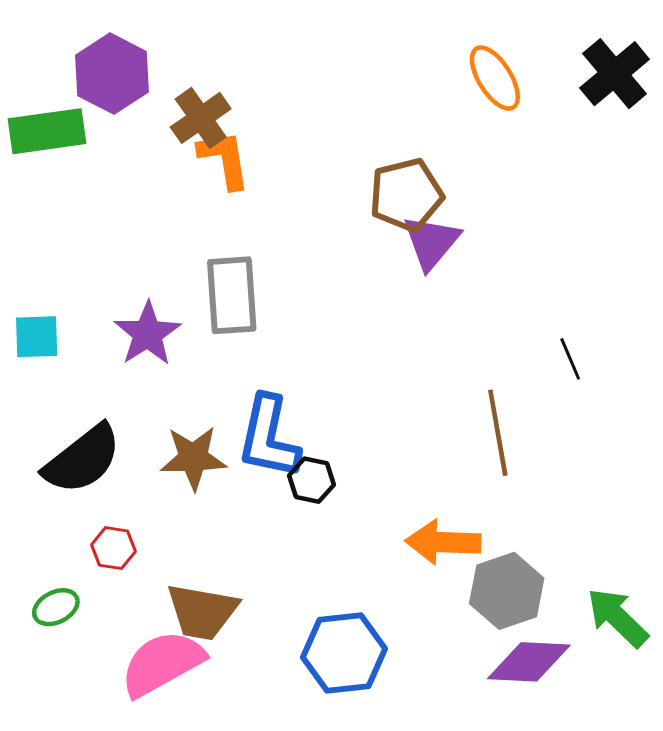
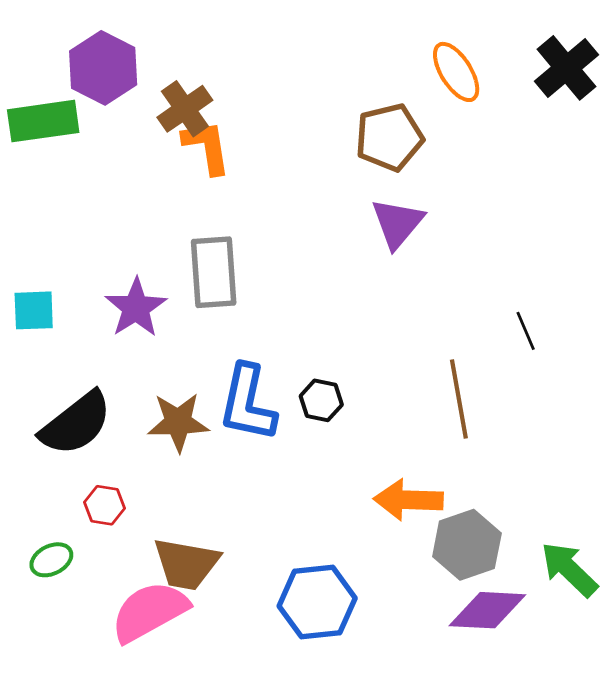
brown pentagon: (406, 195) -> (389, 137), moved
black hexagon: (312, 480) -> (321, 400), moved

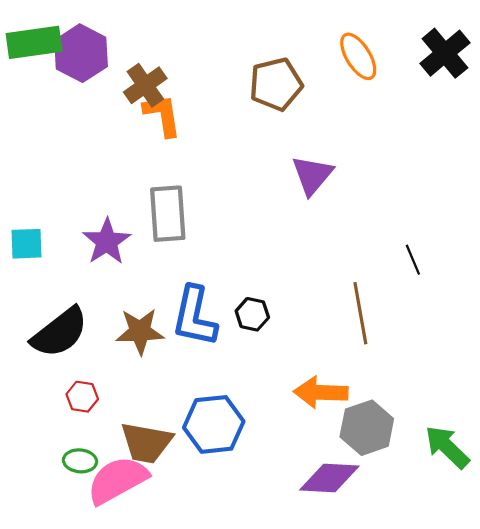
green rectangle: (43, 121) -> (34, 42), moved
brown pentagon: (389, 137) -> (276, 84), moved
green ellipse: (51, 560) -> (80, 461), moved, turned 32
blue hexagon: (317, 602) -> (214, 424), moved
purple diamond: (487, 610) -> (329, 478), moved

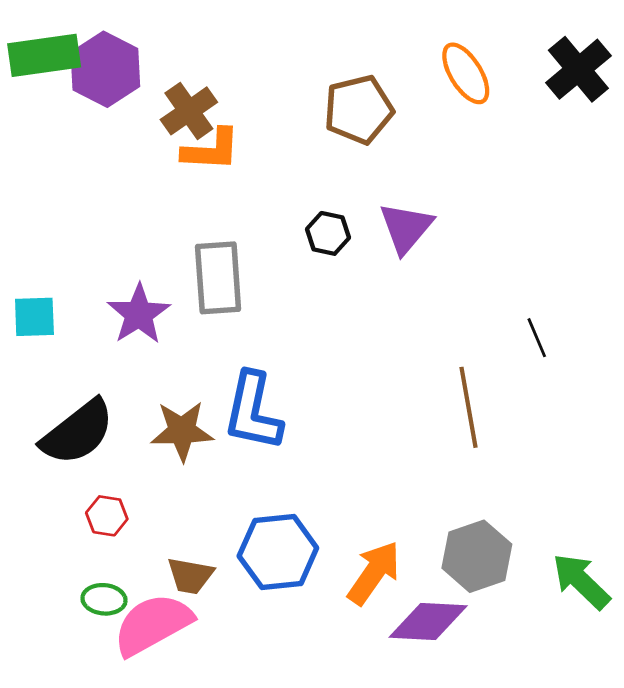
orange L-shape: (162, 115) -> (211, 150), turned 102
black hexagon: (252, 314) -> (328, 233), moved
orange arrow: (321, 392) -> (374, 573), moved, turned 123
brown trapezoid: (146, 443) -> (190, 576), size x0.7

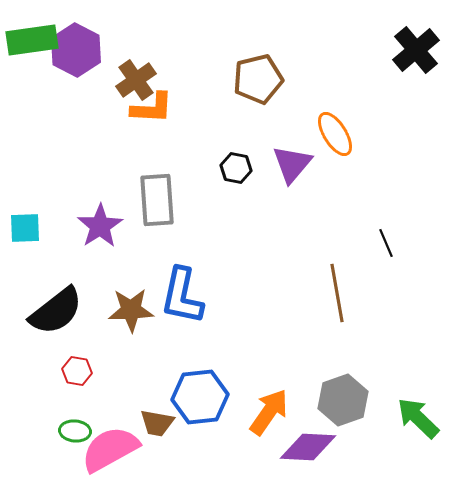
orange ellipse: (466, 73) -> (335, 134), moved
brown trapezoid: (190, 576) -> (157, 423), moved

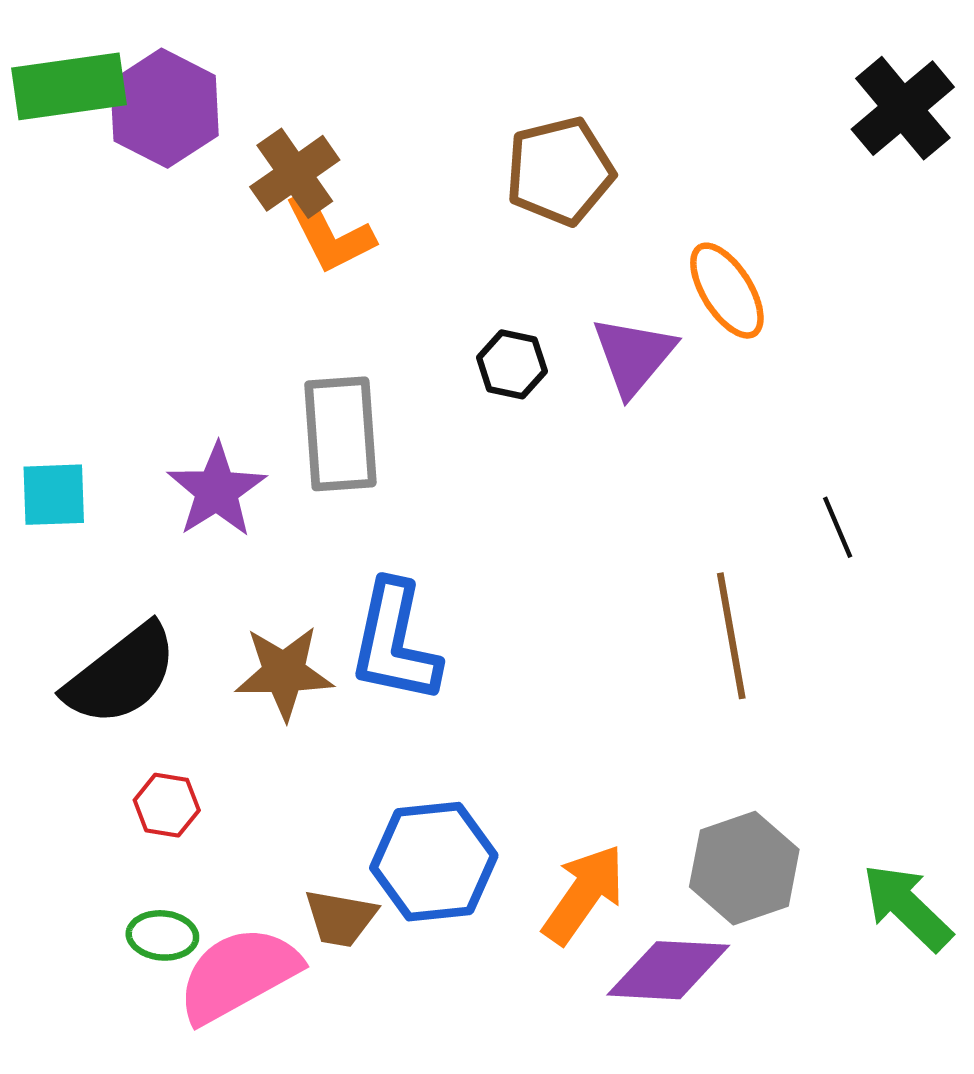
orange L-shape: (152, 108) -> (330, 234), turned 60

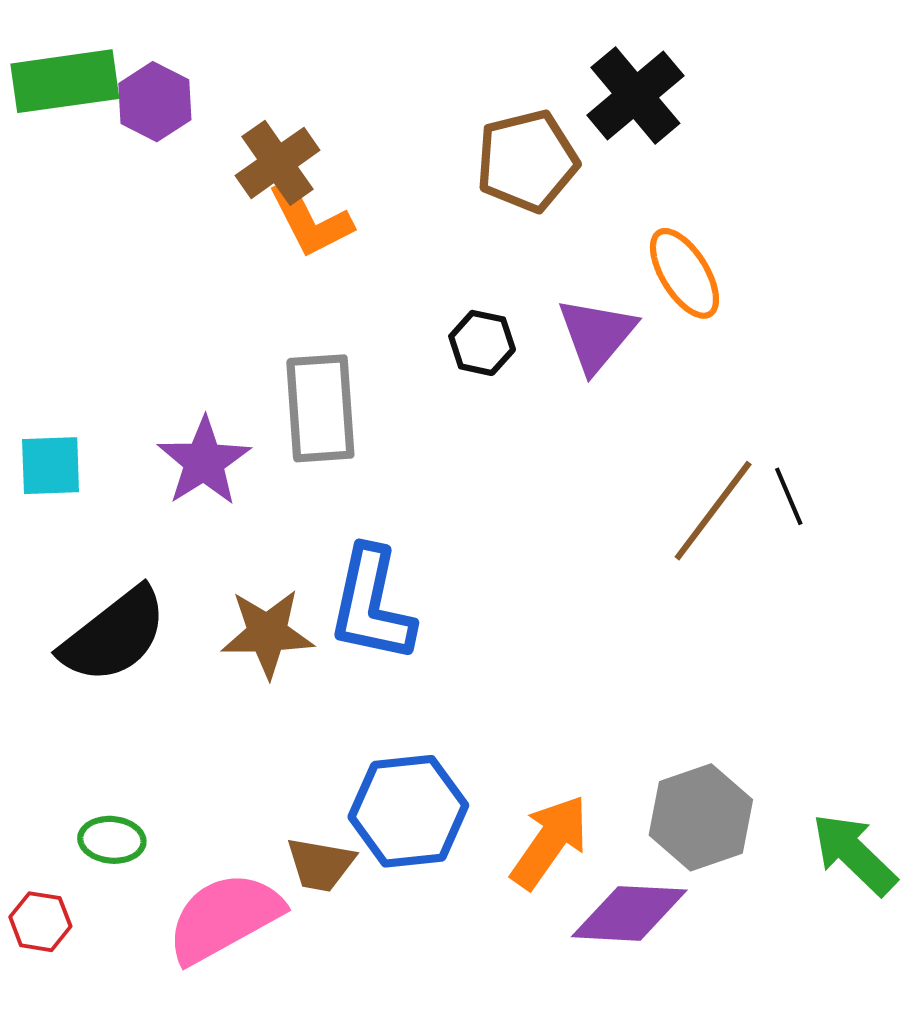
purple hexagon: (165, 108) -> (155, 102), size x0.7
black cross: (903, 108) -> (635, 95), moved
brown line: (731, 636) -> (713, 511), moved, turned 47
red hexagon: (167, 805) -> (40, 922), moved
green ellipse: (162, 935) -> (112, 840), moved

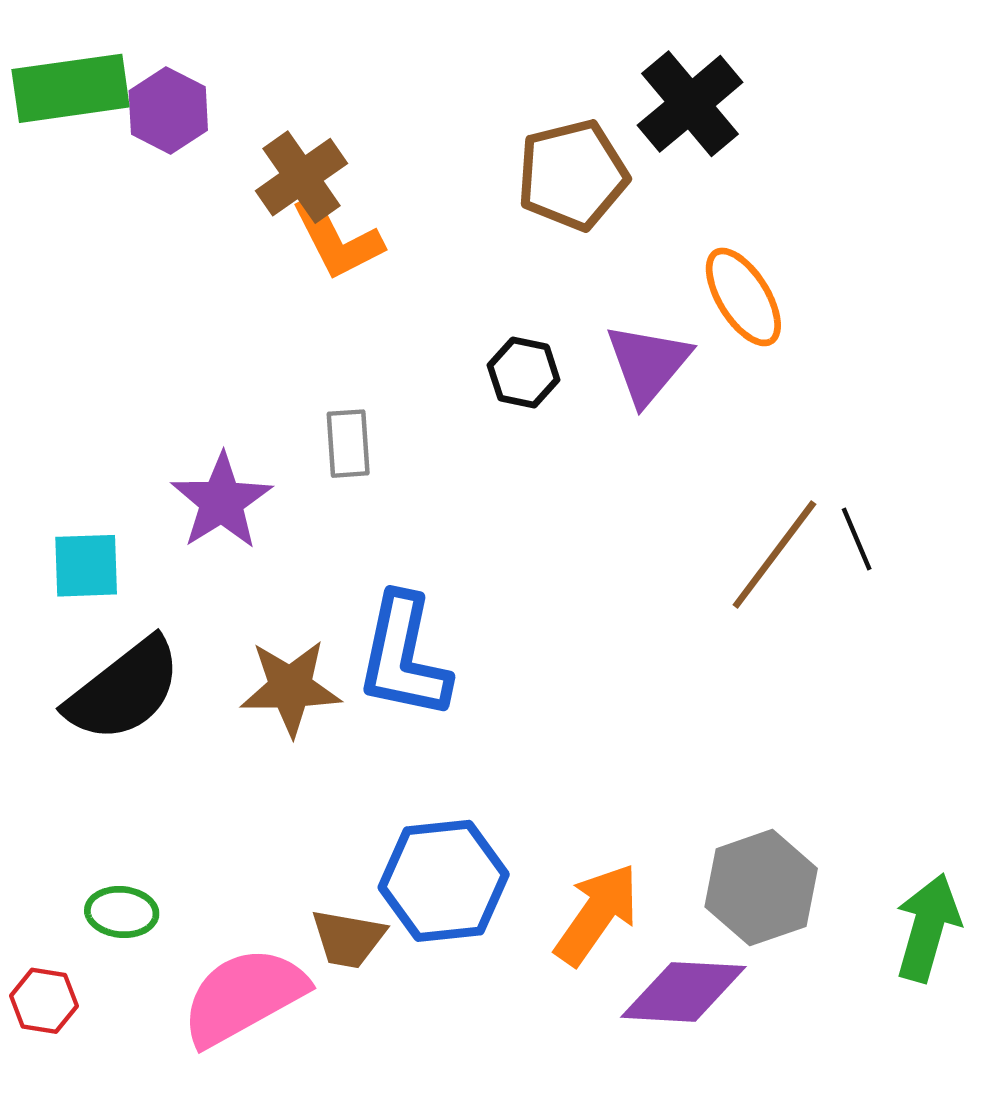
gray rectangle: (320, 408) -> (348, 444), size x0.6
cyan square: (51, 466) -> (86, 566), moved
green arrow: (854, 854) -> (928, 928), turned 62

